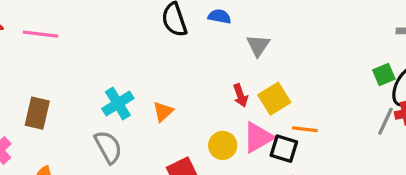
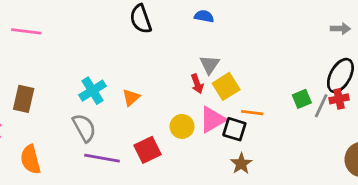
blue semicircle: (219, 16) -> (204, 16), moved
gray triangle: (258, 45) -> (210, 64), moved
green square: (384, 74) -> (302, 99), moved

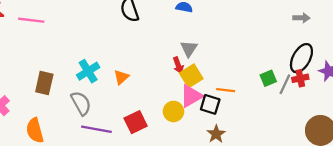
yellow square: (226, 86) -> (191, 76), moved
brown rectangle: (24, 99) -> (44, 83), moved
yellow circle: (182, 126) -> (173, 111), moved

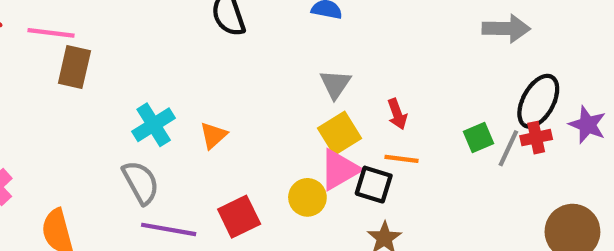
gray arrow: (301, 18) -> (506, 29), moved, size x1.5
red arrow: (178, 65) -> (397, 114), moved
brown rectangle: (44, 83) -> (74, 67), moved

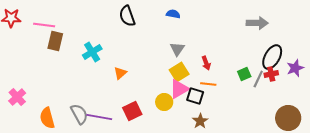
cyan cross: (154, 125) -> (92, 52), moved
purple star: (587, 125) -> (295, 68), turned 30
gray semicircle: (141, 182) -> (79, 114), moved

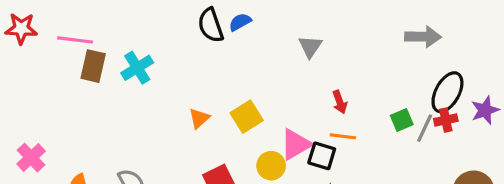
blue semicircle: (173, 14) -> (240, 22), moved, turned -40
gray triangle: (177, 49) -> (310, 46), moved
cyan cross: (92, 52) -> (137, 68), moved
yellow square: (179, 72) -> (247, 117), moved

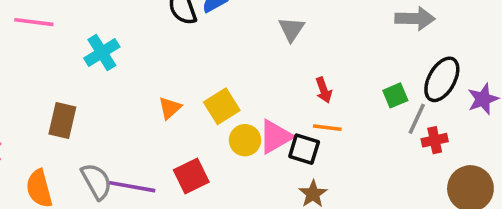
brown rectangle: (93, 66) -> (62, 120), moved
green square: (402, 120) -> (395, 95), moved
red cross: (446, 120) -> (435, 140), moved
yellow circle: (271, 166) -> (245, 140), moved

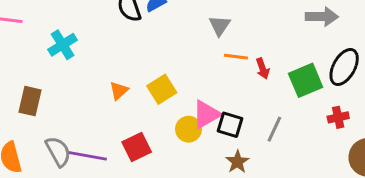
red arrow: (324, 90) -> (263, 68), moved
green square: (395, 95) -> (306, 80), size x1.6
gray line: (417, 119) -> (274, 129), moved
orange line: (327, 128) -> (236, 57), moved
yellow circle: (245, 140) -> (189, 129), moved

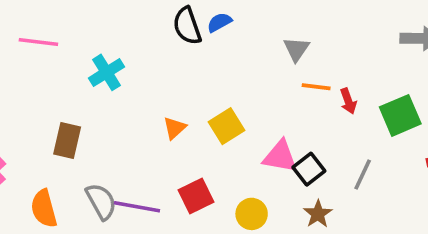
pink triangle: (206, 114) -> (280, 157), turned 40
black square: (230, 125) -> (309, 169), turned 35
yellow circle: (189, 129) -> (252, 214), moved

